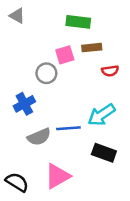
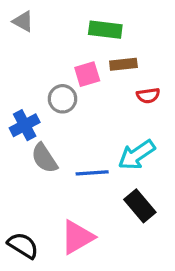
blue cross: (24, 104) -> (25, 125), moved
gray semicircle: (39, 137) -> (44, 158), moved, turned 80
black rectangle: (104, 153) -> (140, 206), turned 30

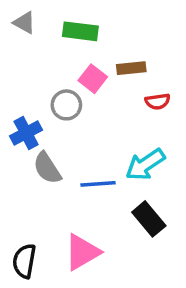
green rectangle: (105, 30) -> (80, 31), moved
pink square: (87, 74) -> (93, 79), turned -35
black semicircle: (23, 245) -> (24, 261), turned -112

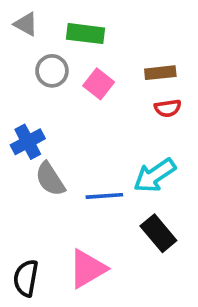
brown rectangle: (131, 68) -> (160, 73), moved
gray circle: (66, 105) -> (52, 71), moved

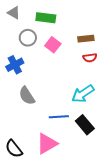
blue cross: (28, 142) -> (15, 65), moved
blue line: (104, 196) -> (59, 117), moved
black semicircle: (26, 278) -> (14, 149), turned -48

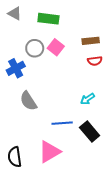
gray circle: (28, 38) -> (35, 48), moved
cyan arrow: (83, 94) -> (87, 99), size x0.6
black semicircle: (14, 149) -> (15, 157), turned 30

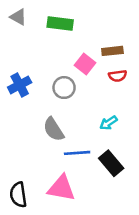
pink square: (56, 47) -> (85, 64), moved
gray circle: (35, 48) -> (64, 88), moved
gray semicircle: (28, 101) -> (54, 129), moved
pink triangle: (49, 152) -> (61, 188), turned 40

